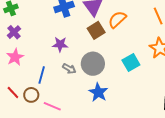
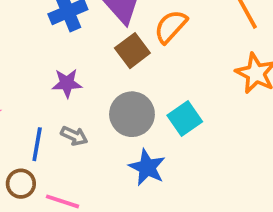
cyan square: (131, 62) -> (185, 118), moved
gray arrow: (69, 69) -> (74, 136), moved

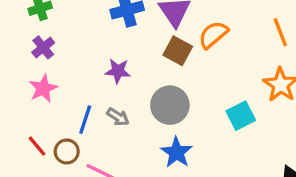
brown square: (132, 51) -> (178, 51), turned -32
cyan square: (185, 118) -> (241, 116), moved

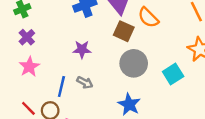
orange semicircle: (213, 35) -> (148, 18), turned -90
gray circle: (170, 105) -> (134, 63), moved

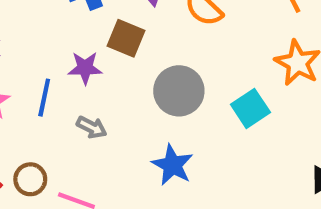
brown square: (124, 31) -> (126, 38), moved
blue line: (61, 87) -> (44, 98), moved

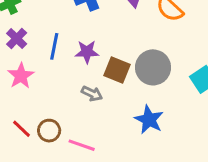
brown square: (126, 38) -> (117, 70), moved
blue line: (44, 98) -> (54, 46), moved

